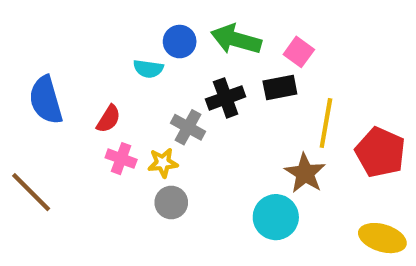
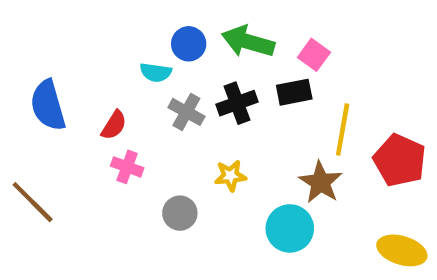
gray cross: (188, 127) -> (186, 112), moved
yellow star: (163, 163) -> (230, 176), moved

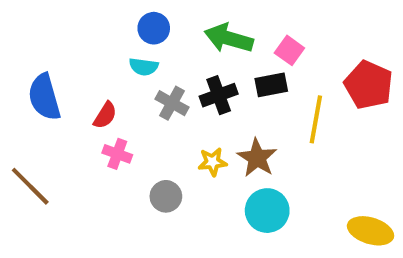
blue circle: (189, 44) -> (154, 28), moved
red pentagon: (400, 160) -> (368, 85), moved
brown star: (321, 182) -> (257, 158), moved

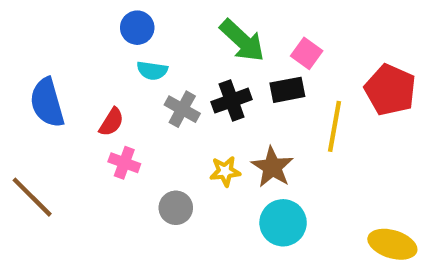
blue circle: (154, 28) -> (137, 28), moved
green arrow: (229, 38) -> (242, 41), turned -153

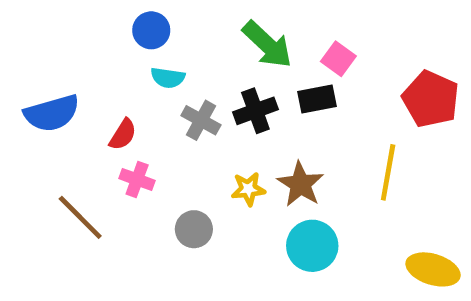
blue semicircle: (47, 103) -> (52, 113), turned -90
yellow line: (334, 126) -> (388, 172), moved
brown line: (32, 197) -> (80, 217), moved

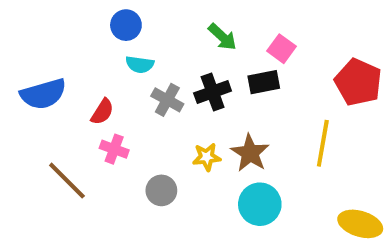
green arrow: (267, 45) -> (222, 37), size x0.7

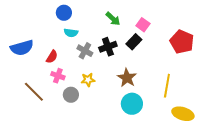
black rectangle: (264, 82) -> (134, 42), turned -35
yellow line: (323, 143) -> (167, 86), moved
yellow star: (207, 157) -> (88, 80), moved
gray circle: (161, 190) -> (71, 95), moved

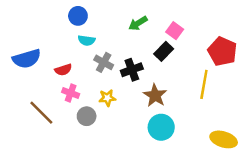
green arrow: (113, 19) -> (138, 23), turned 105
black cross: (108, 47) -> (132, 70), moved
red semicircle: (52, 57) -> (63, 70), turned 40
yellow line: (167, 86) -> (204, 84), moved

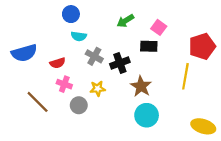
black rectangle: (164, 51) -> (149, 46), turned 48
red pentagon: (222, 51) -> (202, 46), turned 30

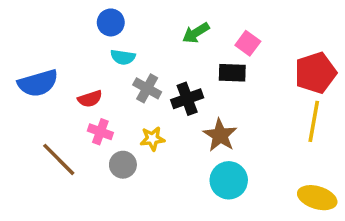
yellow line: (185, 76) -> (314, 121), moved

